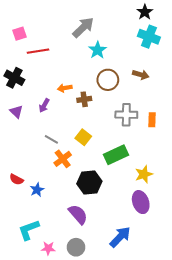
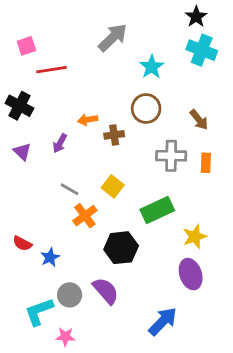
cyan star: (98, 50) -> (152, 67), moved
brown arrow: (141, 75) -> (199, 120), moved, turned 35
gray circle: (76, 247) -> (70, 295), moved

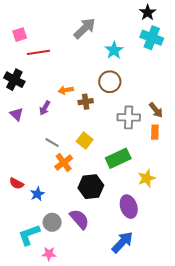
brown arrow: (199, 120) -> (156, 110), moved
orange rectangle: (206, 163) -> (155, 132), moved
purple ellipse: (191, 274) -> (129, 207), moved

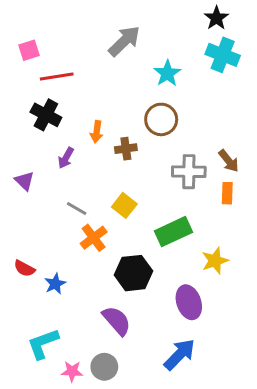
black cross: (14, 80) -> (46, 115), moved
orange arrow: (66, 90) -> (97, 132), turned -72
purple triangle: (16, 114) -> (24, 181), moved
gray circle: (52, 222) -> (104, 367), moved

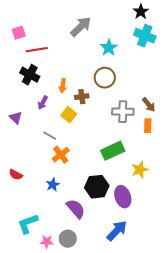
yellow square: (124, 205) -> (69, 115), moved
black hexagon: (134, 273) -> (97, 187), moved
blue star: (55, 284) -> (53, 185), moved

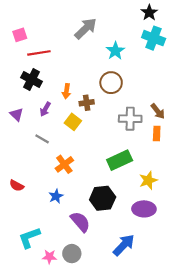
purple triangle: (16, 118) -> (17, 114), moved
gray line: (50, 136) -> (42, 139), moved
purple ellipse: (123, 197) -> (144, 209), moved, turned -70

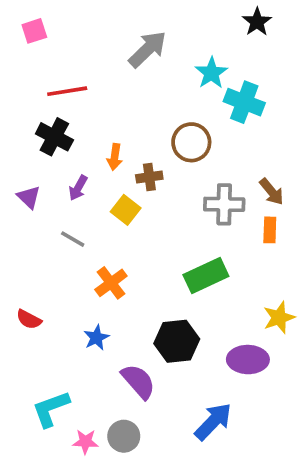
pink square: (20, 35) -> (34, 31), moved
cyan cross: (154, 38) -> (244, 102), moved
cyan star: (115, 51) -> (211, 73), moved
yellow star: (148, 180) -> (279, 318), moved

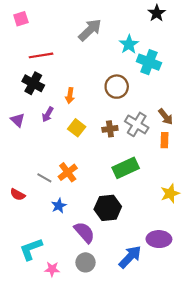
brown cross: (149, 177) -> (110, 129), moved
gray cross: (224, 204) -> (137, 124), turned 30
gray line: (73, 239) -> (44, 178), moved
purple ellipse: (248, 360) -> (159, 239), moved
gray circle: (124, 436) -> (85, 262), moved

